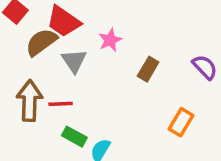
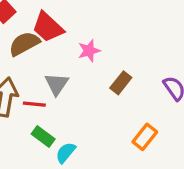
gray triangle: (74, 61) -> (57, 84), moved

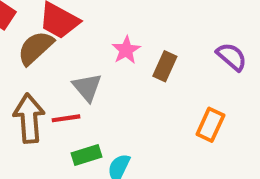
pink star: (89, 51) -> (126, 50), moved
green rectangle: (43, 136) -> (87, 155), turned -40

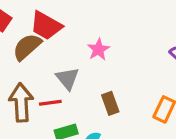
brown rectangle: (165, 66) -> (110, 103), moved, turned -45

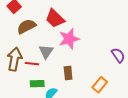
red trapezoid: (46, 26) -> (55, 19), moved
pink star: (98, 50) -> (69, 39), size x1.5

